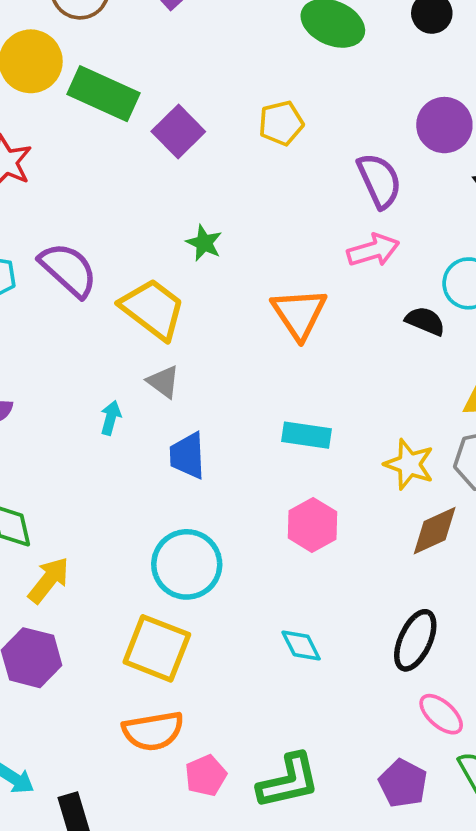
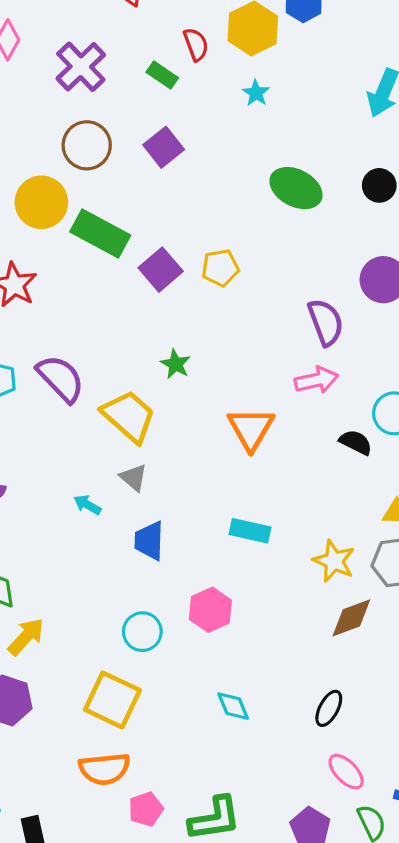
yellow pentagon: (281, 123) -> (220, 268), moved
cyan arrow: (111, 418) -> (87, 505), turned -80
pink hexagon: (312, 525) -> (210, 610), moved
cyan circle: (187, 564) -> (142, 632), size x0.7
black ellipse: (415, 640) -> (329, 708), size x0.7

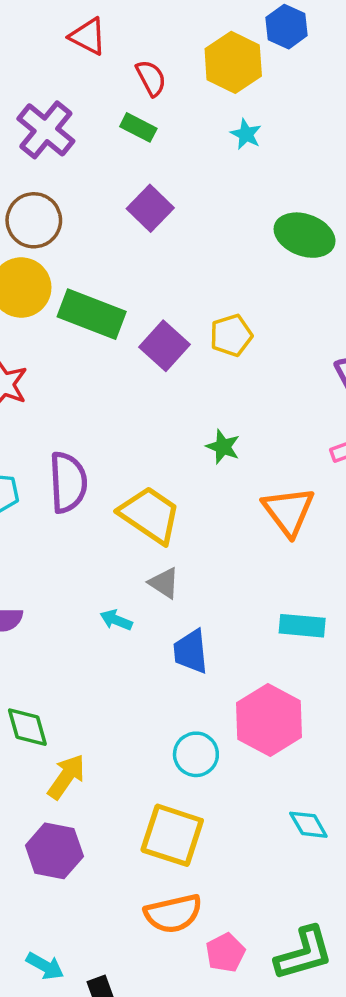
red semicircle: (196, 44) -> (151, 78), moved
brown circle: (87, 145) -> (34, 220), moved
green star: (176, 364) -> (223, 447), moved
purple semicircle: (61, 379) -> (68, 482), turned 48
pink hexagon: (210, 610) -> (269, 720), size x1.4

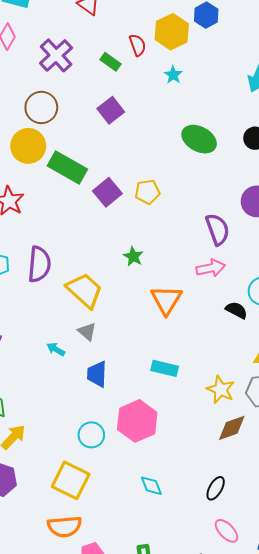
red semicircle: (151, 78) -> (138, 45), moved

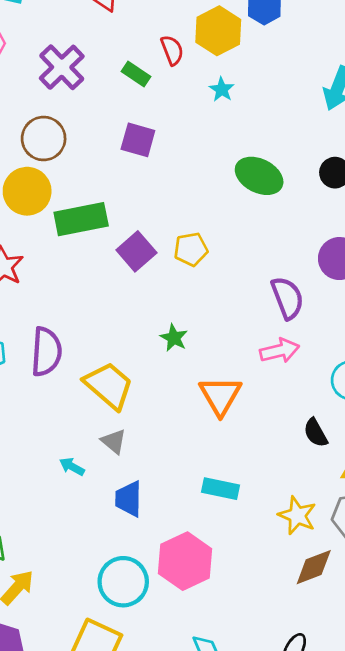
purple square: (111, 110) -> (138, 140), turned -35
green rectangle: (67, 168) -> (81, 219), turned -39
black semicircle: (236, 310) -> (316, 433), moved, turned -145
cyan circle: (91, 435) -> (123, 582), size x1.4

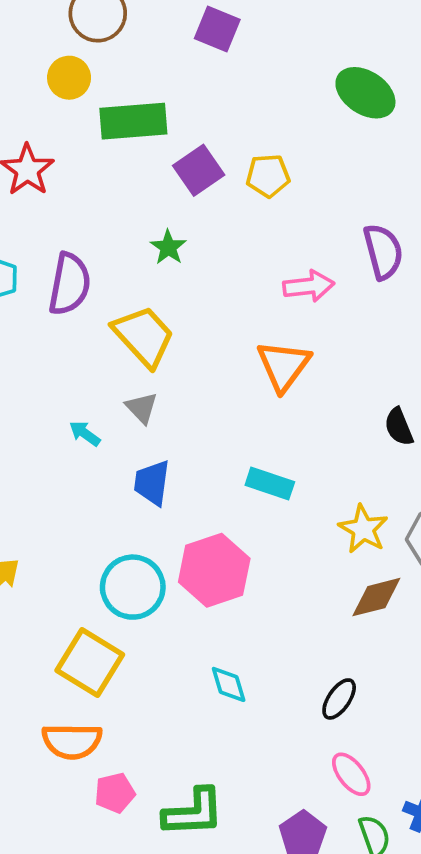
yellow circle: (27, 191) -> (69, 78), size x0.7
green star: (174, 338) -> (168, 247), moved
pink arrow: (280, 351) -> (309, 286), moved

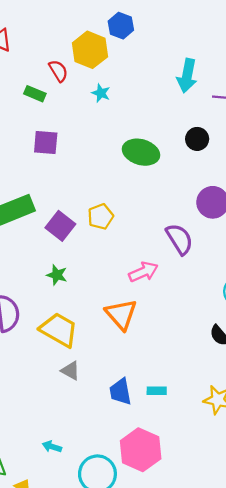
orange triangle: (283, 366) -> (121, 314), moved
cyan arrow: (85, 433) -> (52, 447), moved
blue trapezoid: (152, 483) -> (120, 392), moved
cyan rectangle: (270, 484) -> (157, 391), size x0.7

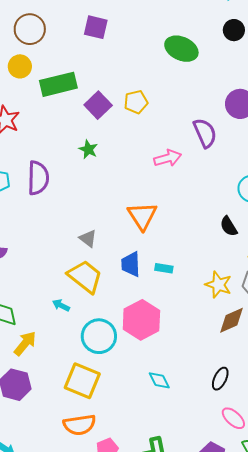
black circle: (197, 139) -> (234, 30), moved
orange triangle: (121, 314) -> (142, 216), moved
yellow trapezoid: (59, 330) -> (85, 277), moved

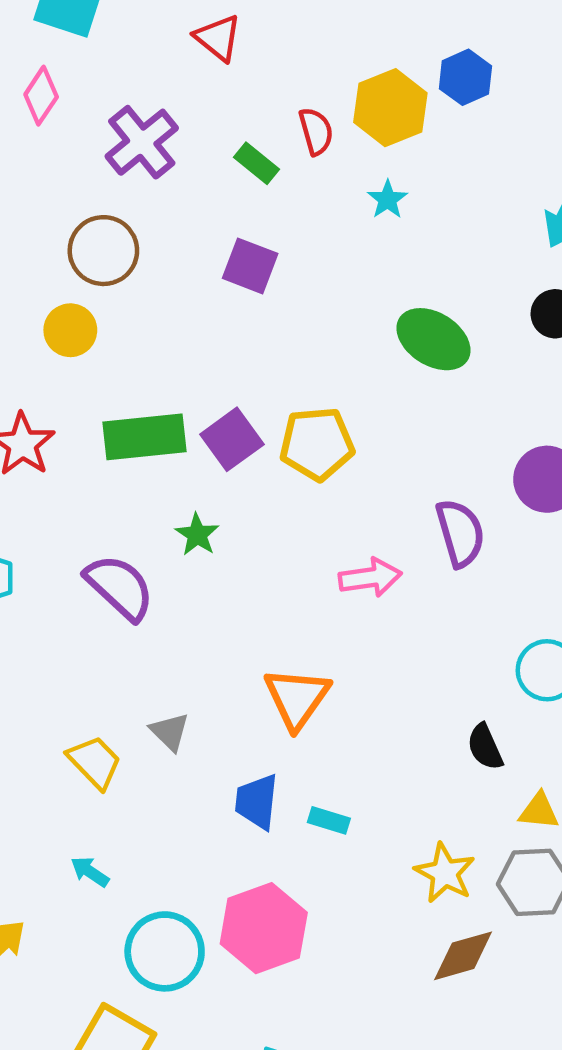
green rectangle: (58, 84) -> (145, 437), moved
yellow pentagon: (136, 102) -> (317, 444), size x1.4
purple semicircle: (38, 178) -> (120, 587), moved, turned -56
yellow trapezoid: (85, 277) -> (95, 762), moved, size x0.7

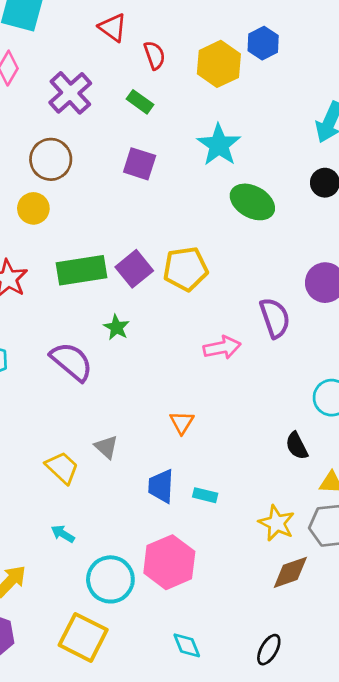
red semicircle: (316, 131) -> (155, 55), moved
cyan star: (387, 199) -> (219, 145), moved, size x1.8
orange triangle: (297, 698) -> (182, 422), size x0.6

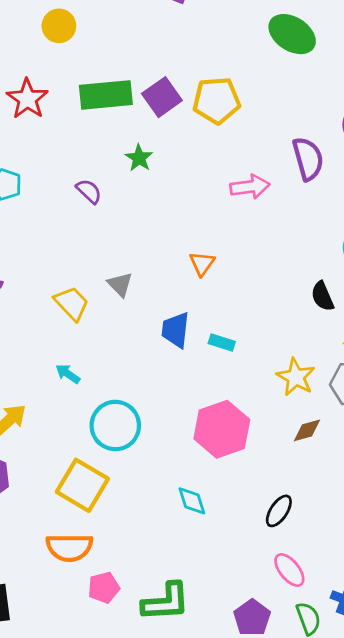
purple semicircle: (72, 362) -> (89, 191), size x0.6
pink hexagon: (169, 562) -> (222, 429), moved
brown diamond: (290, 572) -> (307, 430), size x0.7

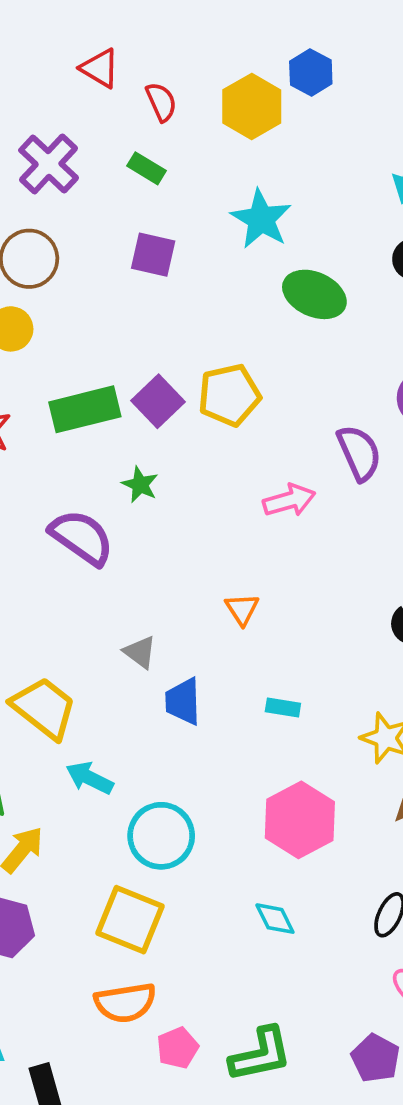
purple semicircle: (89, 191) -> (82, 537), size x1.8
yellow trapezoid: (72, 303) -> (44, 708), moved, size x1.4
blue trapezoid: (176, 330) -> (183, 701), moved
cyan arrow: (68, 374) -> (90, 778), size x1.4

